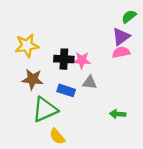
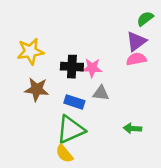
green triangle: (45, 110) -> (71, 130), moved

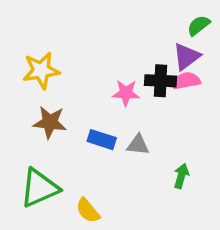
black cross: (72, 67) -> (161, 81), moved
gray triangle: (101, 93) -> (138, 145), moved
green arrow: (132, 128) -> (181, 176), turned 102
green triangle: (71, 130) -> (39, 188), moved

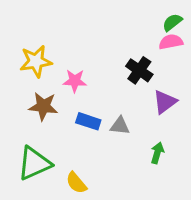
purple triangle: (186, 57) -> (165, 102), moved
black cross: (161, 81) -> (139, 70), turned 32
pink semicircle: (186, 81) -> (171, 42), moved
pink star: (126, 93) -> (75, 81), moved

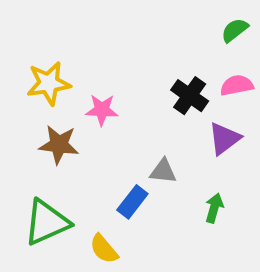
pink semicircle: (171, 42) -> (237, 85), moved
blue rectangle: (88, 121) -> (132, 202), moved, turned -70

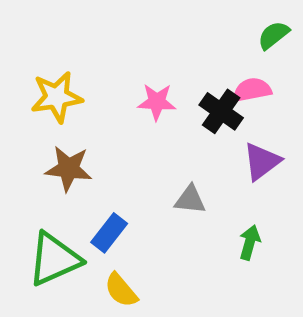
pink semicircle: (237, 85) -> (252, 90), moved
pink star: (102, 110) -> (157, 102), moved
blue rectangle: (132, 202) -> (109, 233), moved

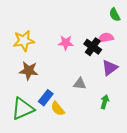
green semicircle: (274, 35) -> (115, 15), turned -80
yellow semicircle: (121, 290) -> (58, 109), moved

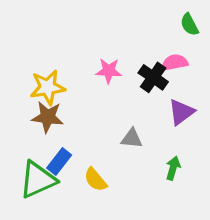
yellow star: (24, 41) -> (48, 87), moved
blue rectangle: (46, 98) -> (59, 162), moved

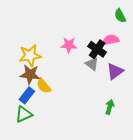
gray triangle: (132, 138) -> (92, 64), moved, turned 32
blue rectangle: (59, 162) -> (27, 95), moved
green triangle: (38, 180) -> (24, 114), size x0.7
yellow semicircle: (95, 180) -> (44, 86), moved

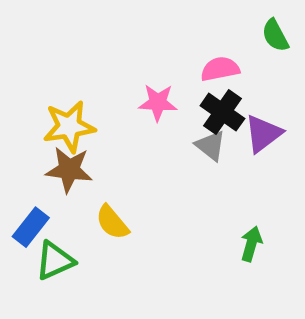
pink semicircle: (111, 40) -> (220, 69), moved
purple triangle: (115, 71) -> (263, 134), moved
yellow semicircle: (44, 86) -> (112, 222), moved
blue rectangle: (27, 95) -> (31, 227), moved

